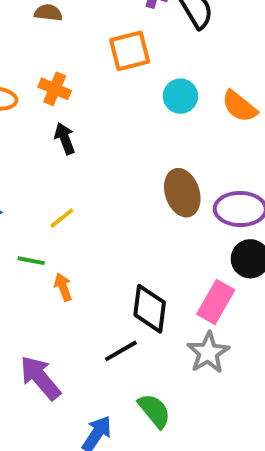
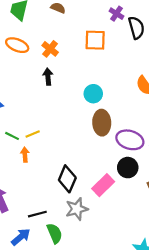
cyan circle: (180, 96) -> (93, 94), moved
yellow line: (62, 218) -> (33, 134), moved
black line: (121, 351) -> (37, 214), moved
gray star: (208, 353) -> (77, 209), moved

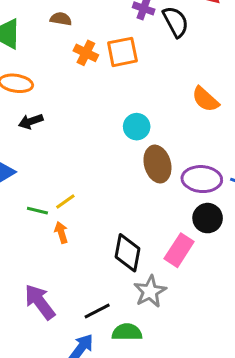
orange cross: (50, 49) -> (86, 53), moved
black arrow: (48, 77) -> (31, 121), moved, turned -91
green semicircle: (55, 233) -> (127, 332), turned -54

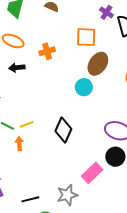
orange cross: (86, 53) -> (47, 51), moved, turned 35
brown ellipse: (157, 164) -> (98, 64), moved, turned 35
black diamond: (127, 253) -> (63, 130), moved

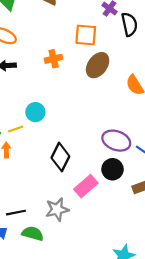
orange cross: (47, 51) -> (54, 59), moved
cyan circle: (84, 87) -> (35, 112), moved
black diamond: (63, 130) -> (60, 157), moved

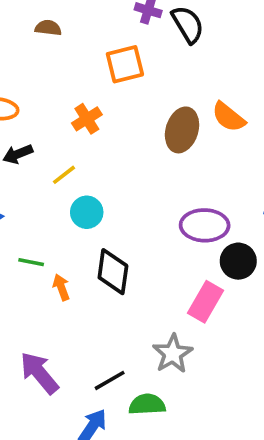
brown ellipse: (98, 65) -> (182, 130), moved
yellow line: (16, 129) -> (64, 175), moved
purple ellipse: (116, 141) -> (205, 225), moved
black diamond: (60, 157) -> (113, 272), moved

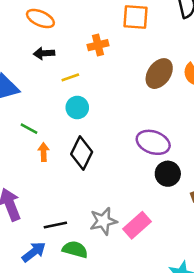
pink rectangle: (205, 302) -> (137, 225), moved

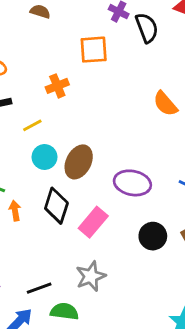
brown ellipse: (159, 74) -> (79, 162), moved
black circle: (168, 174) -> (153, 236), moved
pink rectangle: (137, 225) -> (93, 222), moved

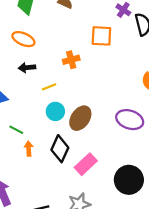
purple ellipse: (132, 183) -> (130, 120), moved
black circle: (153, 236) -> (129, 180), size x1.4

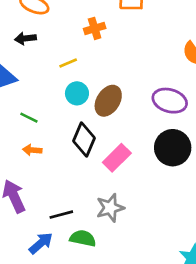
black arrow: (27, 68) -> (25, 38), moved
orange arrow: (29, 149) -> (32, 150), moved, turned -80
black circle: (129, 180) -> (173, 148), moved

